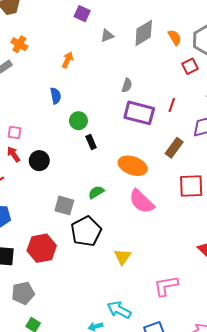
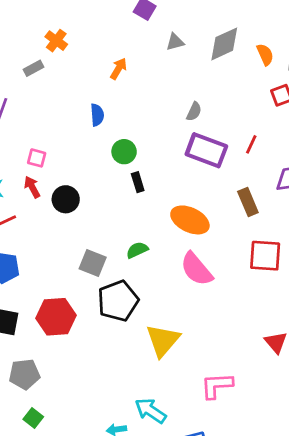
brown rectangle: (174, 148) -> (248, 202), turned -66
yellow triangle: (122, 257) -> (163, 340), size x1.5

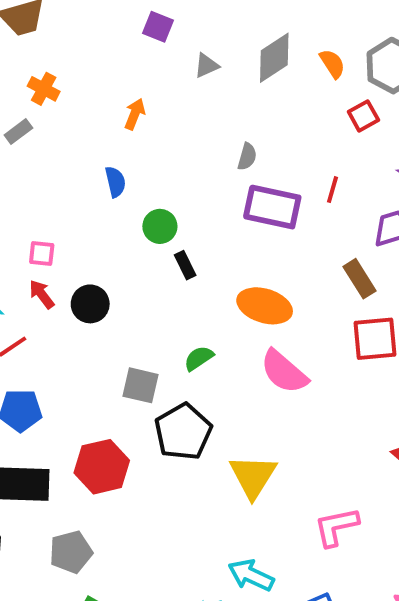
brown rectangle: (248, 202) -> (360, 279), moved

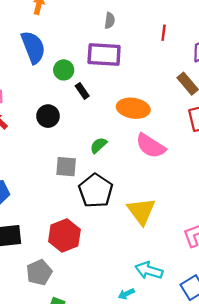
blue semicircle: (115, 182) -> (33, 47), size x1.8
purple rectangle: (272, 207) -> (104, 55), moved
black circle: (90, 304) -> (48, 116), moved
red hexagon: (102, 467) -> (64, 236), moved

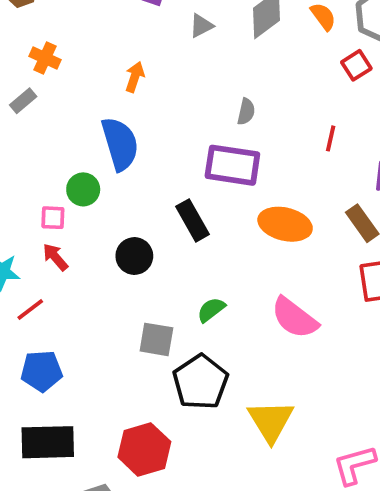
green circle: (64, 70) -> (83, 189), moved
black rectangle: (82, 91) -> (192, 220), size x1.5
orange ellipse: (133, 108) -> (285, 224), moved

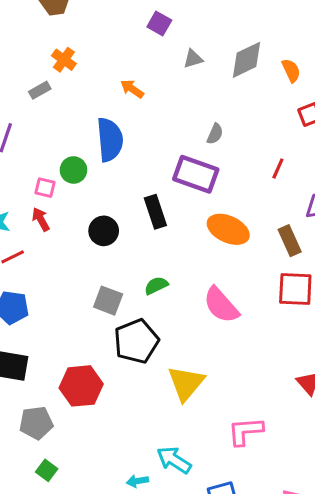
orange arrow: (135, 77) -> (132, 89), turned -85

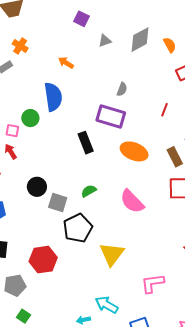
black circle: (104, 231) -> (37, 187), moved

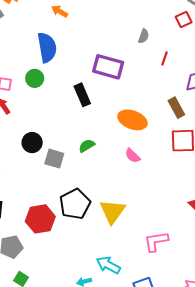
gray semicircle: (122, 89) -> (144, 36), moved
green circle: (30, 118) -> (35, 78), moved
orange ellipse: (134, 151) -> (132, 120), moved
pink semicircle: (132, 201) -> (133, 156), size x0.6
black pentagon: (78, 228) -> (75, 204), moved

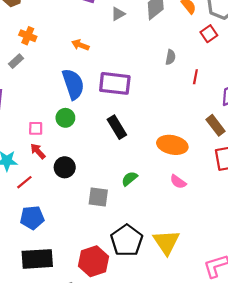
purple rectangle: (108, 67) -> (115, 83), moved
black circle: (32, 143) -> (65, 167), moved

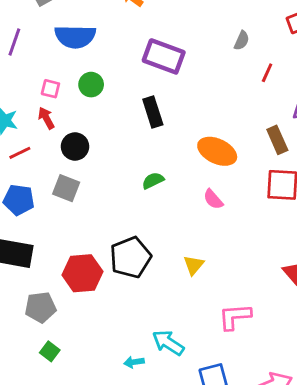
blue semicircle: (73, 84) -> (75, 37), moved, turned 96
gray square: (98, 197) -> (66, 188), moved
yellow triangle: (166, 242) -> (194, 265), moved, size x0.6

